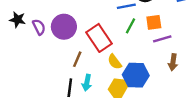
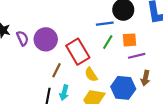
blue hexagon: (136, 75) -> (123, 88), moved

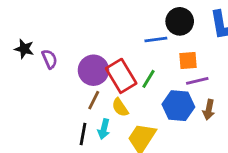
purple circle: (46, 39) -> (93, 70), moved
green line: (108, 42) -> (149, 79), moved
yellow semicircle: (91, 75) -> (120, 107), moved
blue hexagon: (123, 88) -> (178, 106), moved

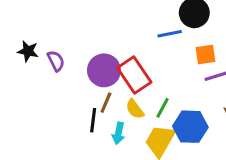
green line: (149, 79) -> (163, 108), moved
blue hexagon: (178, 106) -> (190, 127), moved
black line: (83, 134) -> (93, 120), moved

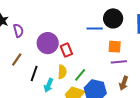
red rectangle: (134, 75) -> (66, 50), size x0.6
brown line: (106, 103) -> (17, 59), moved
yellow semicircle: (135, 109) -> (62, 72), turned -152

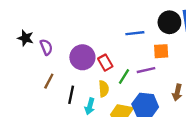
black circle: (113, 18) -> (169, 22), moved
purple line: (119, 62) -> (146, 70), moved
green line: (80, 75) -> (124, 77), moved

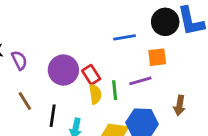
green line: (124, 77) -> (115, 90), turned -35
brown line: (49, 81) -> (25, 101), turned -56
yellow semicircle: (104, 89) -> (95, 94), moved

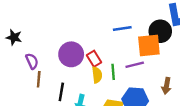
black circle: (165, 22) -> (160, 31), moved
orange square: (157, 57) -> (149, 45), size x1.5
purple semicircle: (19, 60) -> (32, 61), moved
brown line: (25, 101) -> (39, 79), turned 35

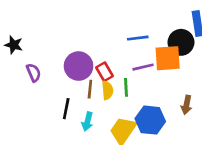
purple line: (135, 65) -> (143, 67), moved
brown line: (39, 79) -> (90, 89), moved

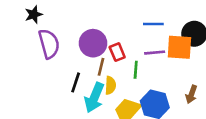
black star: (14, 45) -> (34, 15), turned 30
purple semicircle: (34, 73) -> (49, 44), size x1.6
yellow semicircle: (107, 90) -> (110, 85), moved
cyan arrow: (87, 122) -> (94, 98), size x1.6

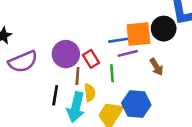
blue line: (153, 24) -> (119, 40), moved
purple semicircle: (49, 44) -> (23, 62), turned 92
orange square: (179, 47) -> (138, 34), moved
brown arrow: (191, 94) -> (156, 67), moved, turned -42

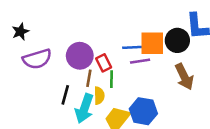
brown arrow: (156, 67) -> (184, 77), moved, size x1.5
green line: (112, 73) -> (111, 79), moved

